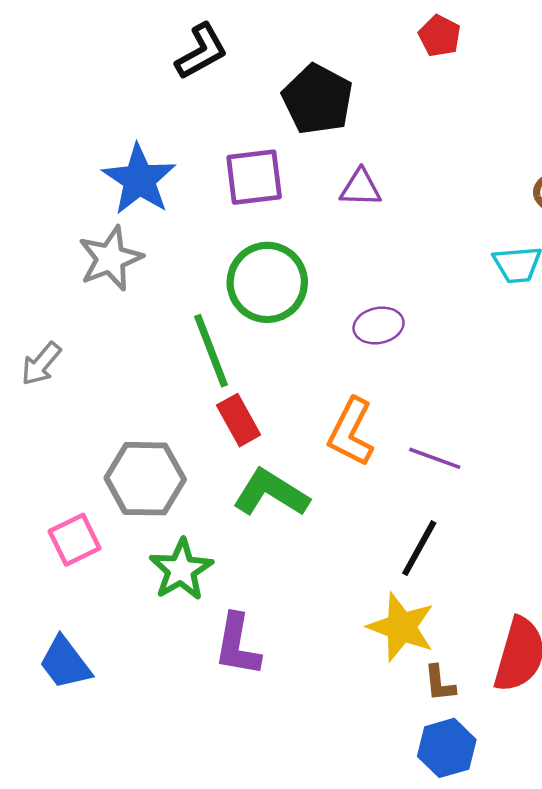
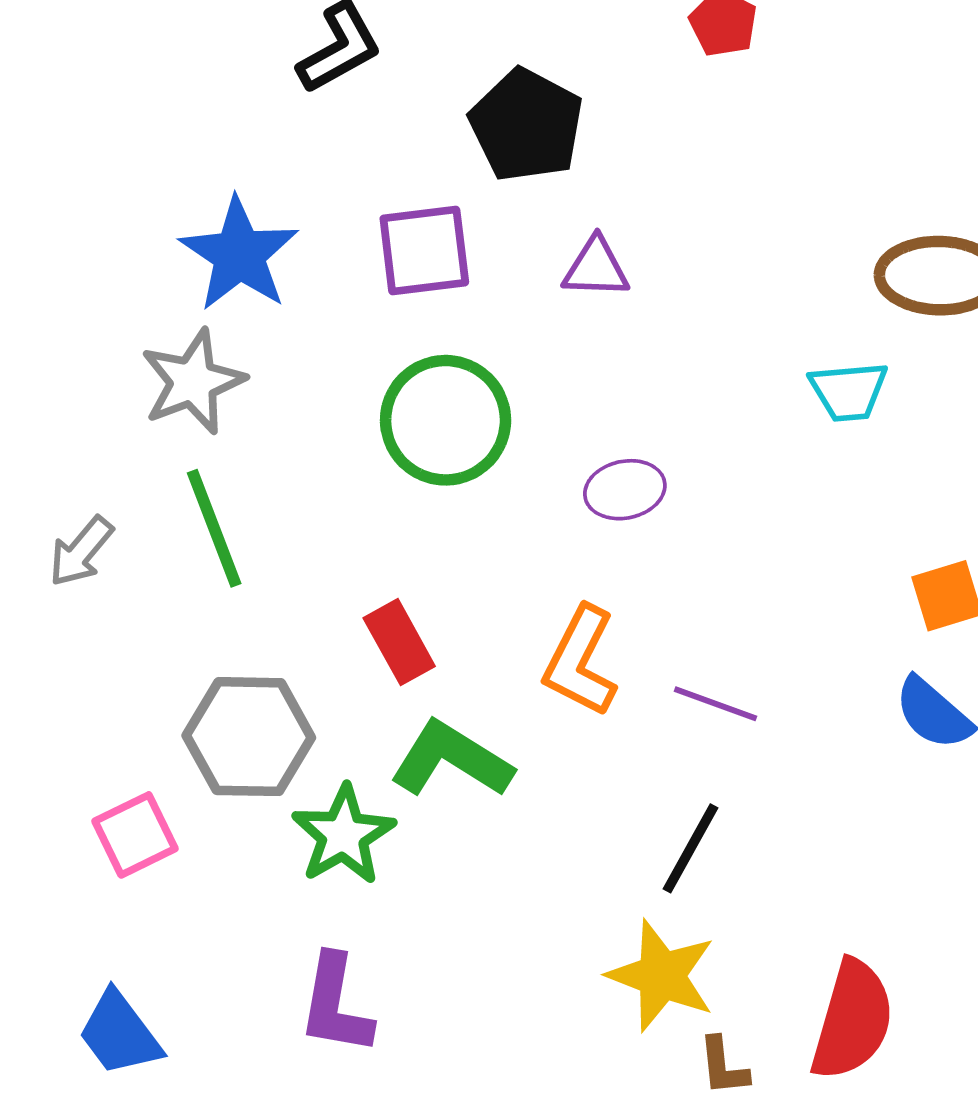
green line: (211, 351) -> (214, 528), moved
green star: (181, 570) -> (343, 835), moved
purple L-shape: (237, 645) -> (336, 1005), moved

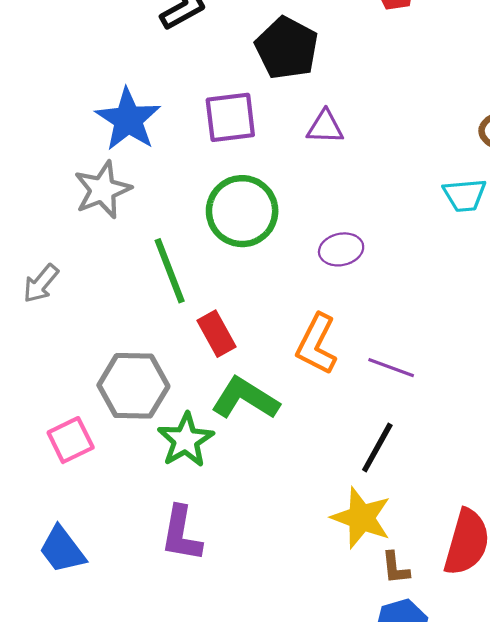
green line: (214, 528) -> (170, 271), moved

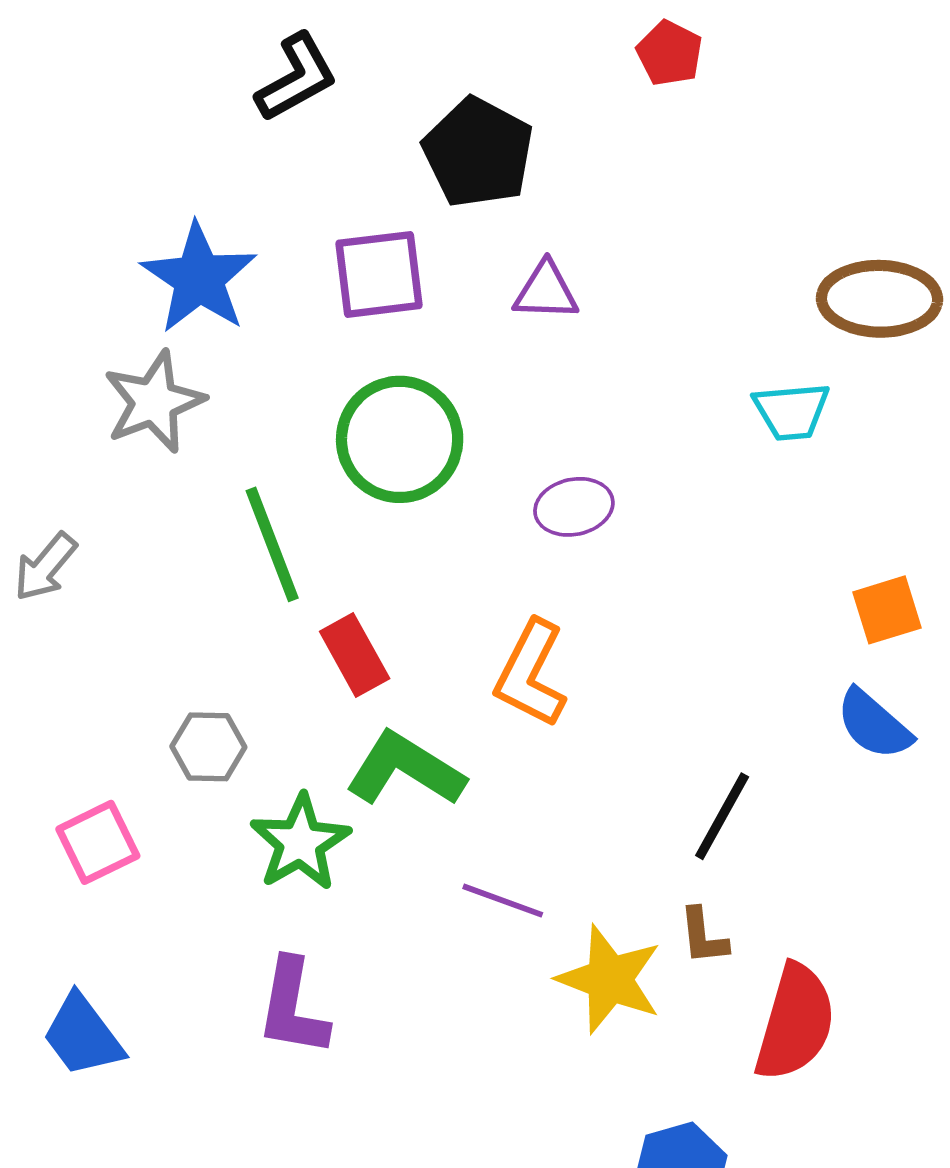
purple line: (391, 368) -> (503, 901), moved
gray hexagon: (133, 386) -> (208, 747), size x0.6
black line: (377, 447) -> (722, 816), moved
brown L-shape: (395, 568) -> (703, 936), moved

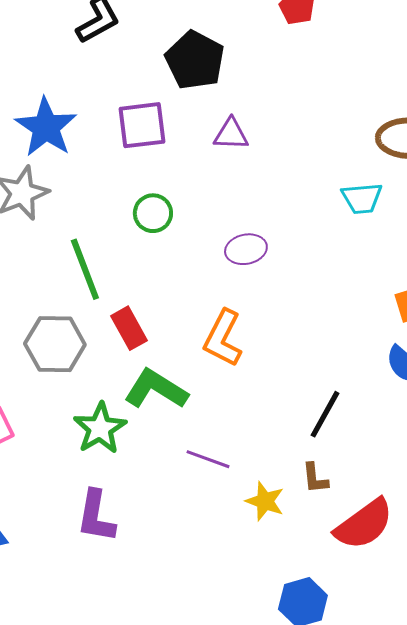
green circle: (400, 439) -> (153, 213), size x0.6
gray hexagon: (208, 747) -> (55, 344), moved, size x1.5
yellow star: (610, 979) -> (265, 501), size x0.7
red semicircle: (795, 1022) -> (364, 524), turned 38

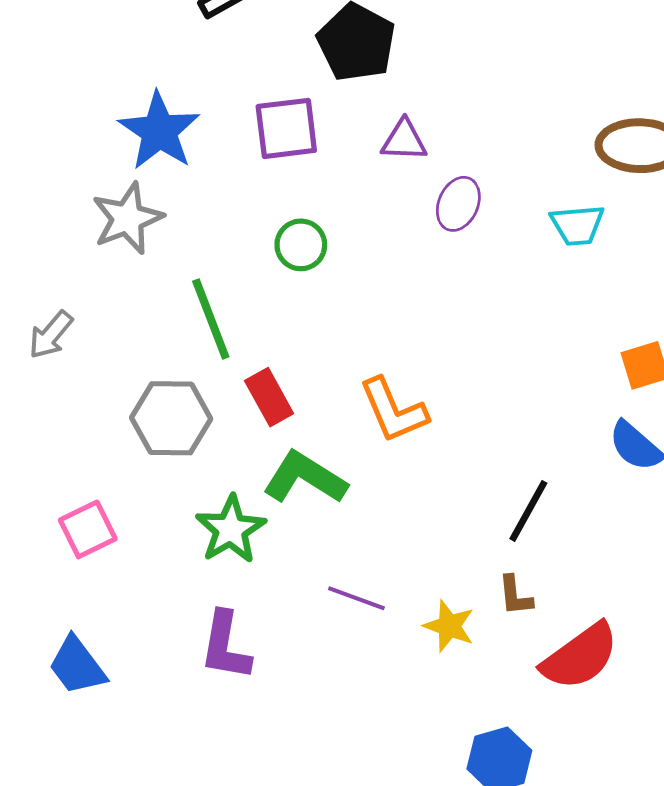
purple ellipse: (246, 249) -> (458, 204), moved, turned -54
orange L-shape: (223, 338) -> (393, 410), turned -50
purple line: (208, 459) -> (356, 598), moved

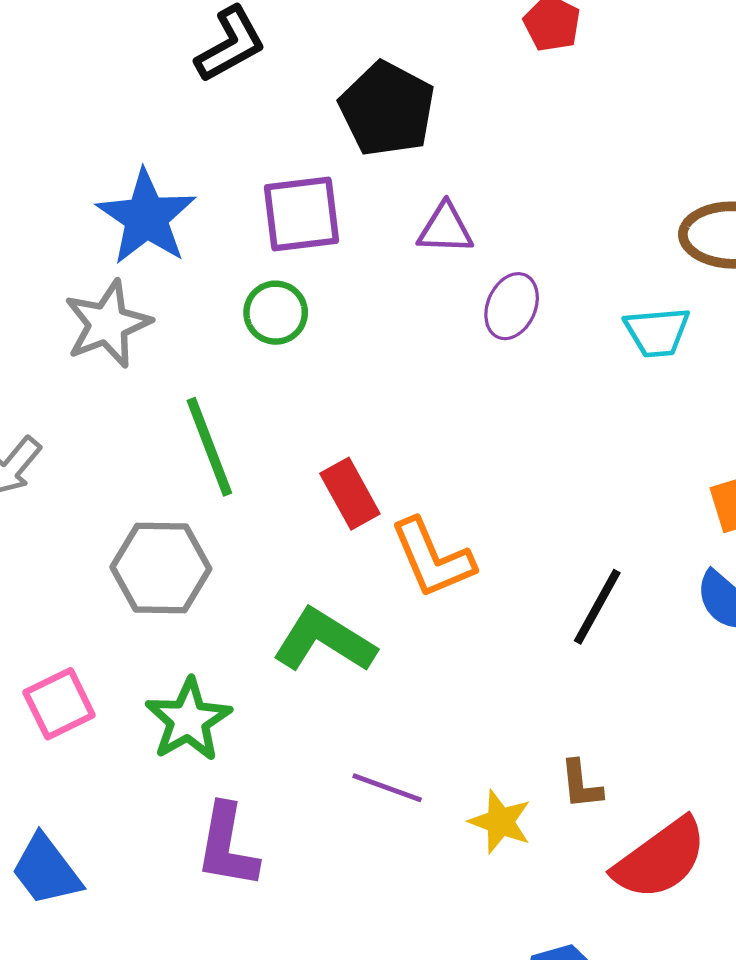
green circle: (301, 245) -> (276, 313), moved
red rectangle: (269, 397) -> (350, 494), moved
black line: (528, 511) -> (597, 607), moved
green star: (231, 529) -> (188, 720), moved

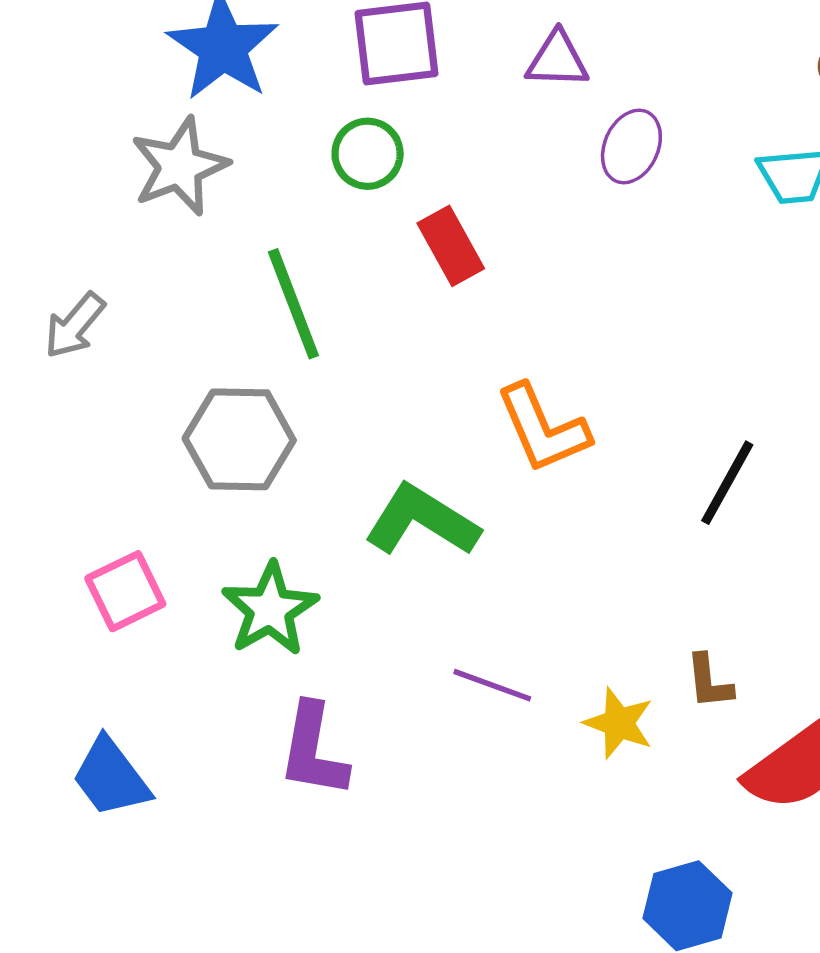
red rectangle: (350, 494) -> (451, 246), moved

